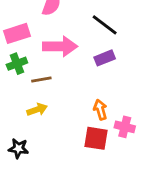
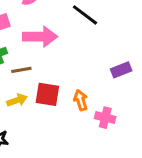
purple rectangle: (105, 58) -> (121, 70), moved
red square: (96, 138) -> (47, 94), moved

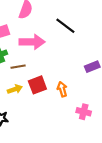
red square: (47, 94) -> (37, 85), turned -30
pink cross: (105, 118) -> (84, 112), moved

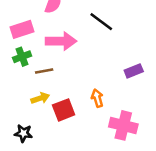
red square: (37, 85) -> (64, 110), moved
pink cross: (84, 112) -> (123, 125), size x1.5

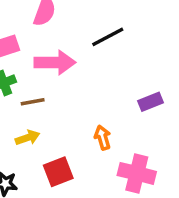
black line: (101, 22) -> (108, 37), turned -65
red square: (64, 110) -> (58, 172), moved

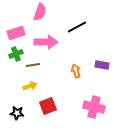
purple rectangle: (150, 102) -> (102, 65), turned 32
orange arrow: (103, 138) -> (76, 71), moved

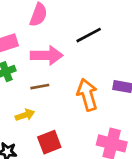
brown line: (33, 65) -> (40, 87), moved
orange arrow: (76, 71) -> (87, 95), size x1.6

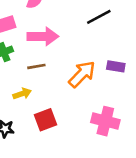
black line: (89, 35) -> (99, 17), moved
orange arrow: (87, 95) -> (82, 74), turned 60

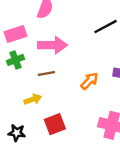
orange arrow: (82, 74) -> (89, 81), size x0.7

